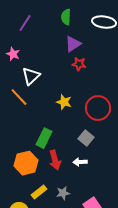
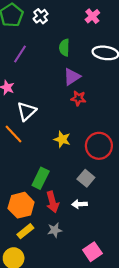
yellow rectangle: (39, 192) -> (25, 231), moved
gray star: (63, 193) -> (55, 230), moved

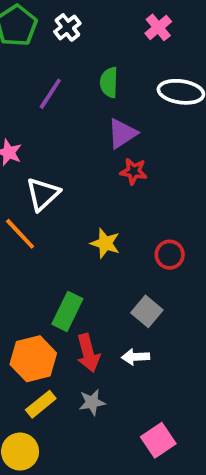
purple line: (20, 54) -> (50, 94), moved
red circle: (99, 146) -> (170, 255), size x0.6

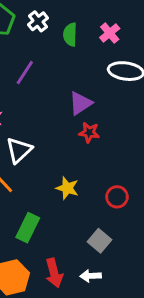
pink cross: (158, 27) -> (110, 33), moved
green semicircle: (109, 82) -> (70, 34), moved
green rectangle: (67, 311) -> (28, 228), moved

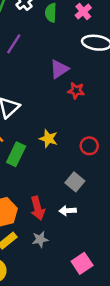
red star: (89, 132) -> (76, 91), moved
green rectangle: (28, 228) -> (16, 154), moved

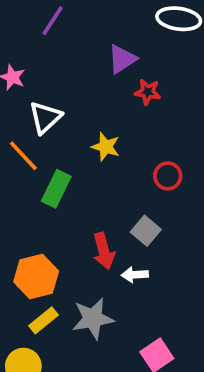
yellow star: (48, 139) -> (106, 147), moved
red arrow: (38, 208) -> (104, 251), moved
gray star: (40, 239) -> (93, 319), size x1.6

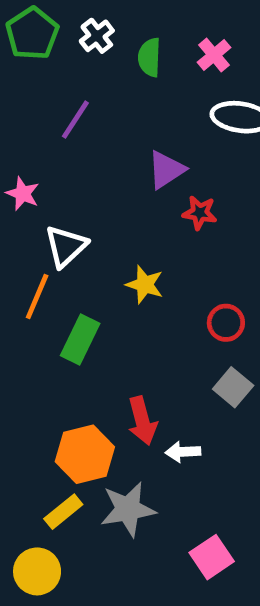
orange line: (23, 156) -> (37, 296), turned 66
gray square: (146, 231) -> (233, 387), moved
orange hexagon: (36, 276) -> (85, 454), moved

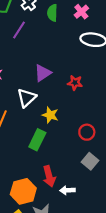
purple line: (75, 120) -> (19, 30), moved
purple triangle: (166, 170) -> (43, 73), moved
white triangle: (66, 246) -> (27, 98), moved
green rectangle: (80, 339) -> (37, 140), moved

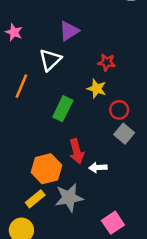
red star: (75, 83) -> (107, 62), moved
yellow star: (50, 115) -> (97, 89), moved
red circle: (87, 132) -> (119, 110), moved

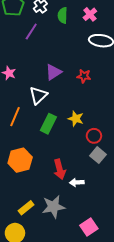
red star: (107, 62) -> (84, 76), moved
green rectangle: (63, 109) -> (48, 124), moved
orange hexagon: (46, 169) -> (20, 160), moved

